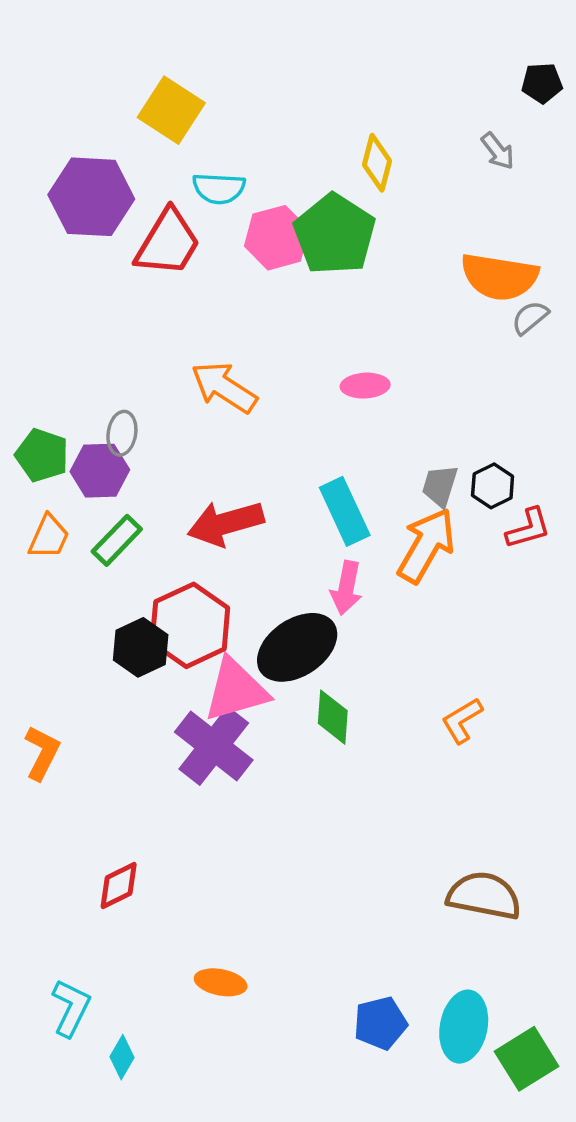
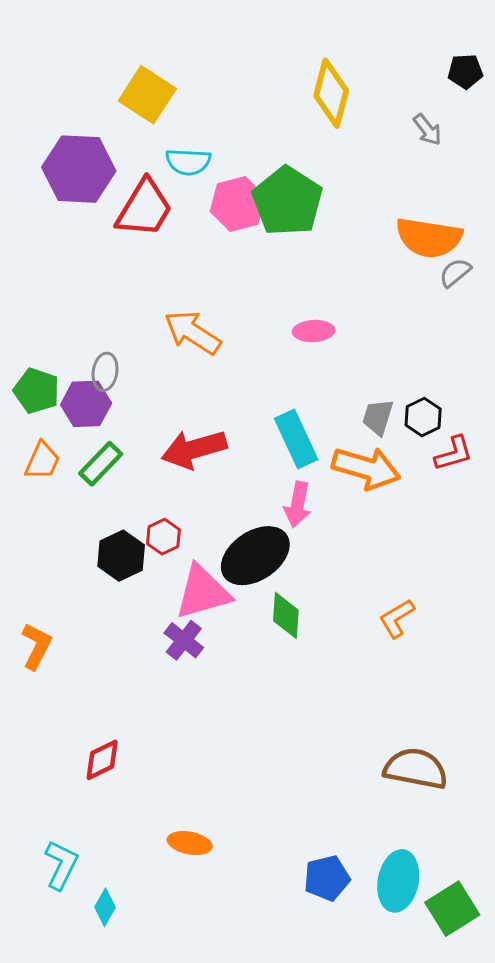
yellow diamond: (377, 163) -> (331, 93), moved, size x1.4
orange arrow: (426, 545) -> (366, 468), turned 76
red hexagon: (190, 625) -> (163, 537), size x0.5
purple cross: (214, 746) -> (184, 640), size x0.6

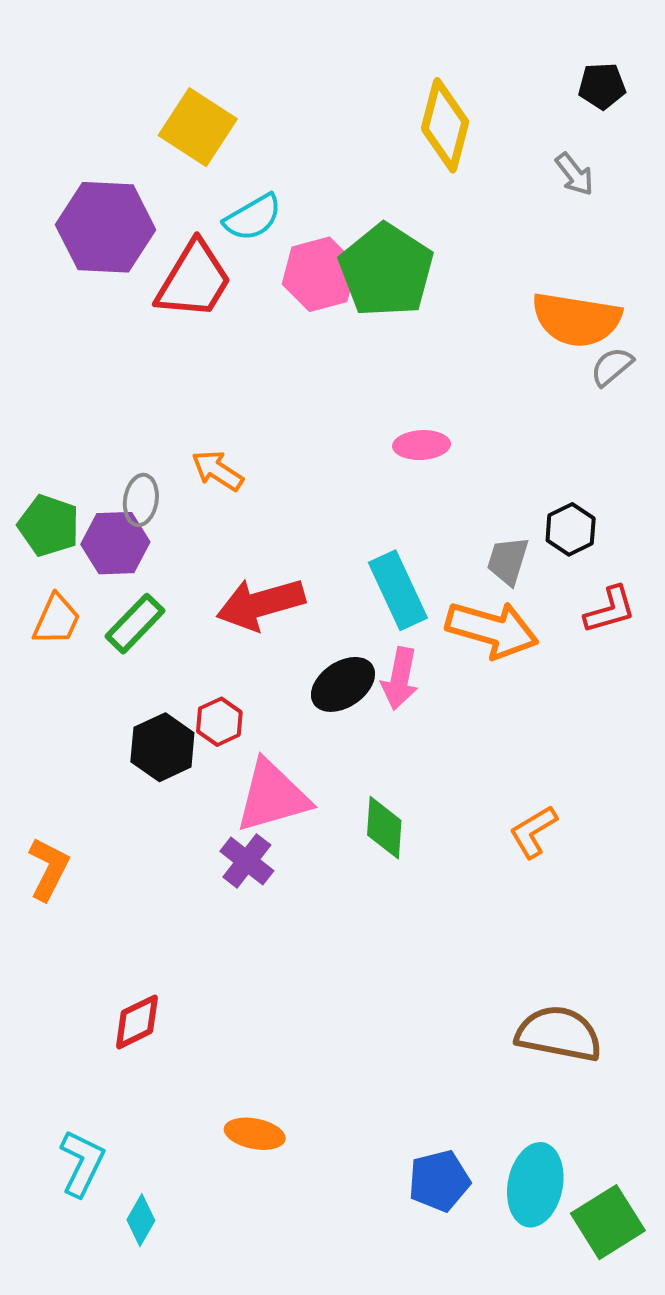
black pentagon: (465, 71) -> (602, 86), moved
cyan semicircle: (188, 162) -> (253, 217), turned -33
orange arrow: (193, 332) -> (217, 471), moved, size x0.7
black hexagon: (423, 417) -> (571, 529), moved
black ellipse: (255, 556) -> (343, 684), moved, size x0.7

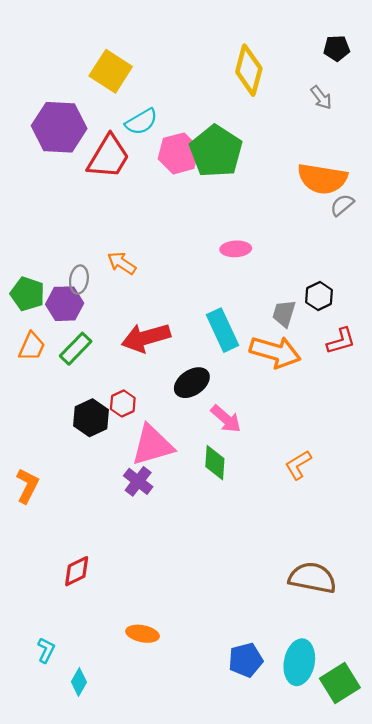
pink arrow: (400, 679) -> (226, 419), moved, turned -60
cyan L-shape: (82, 1163) -> (46, 650), size x0.7

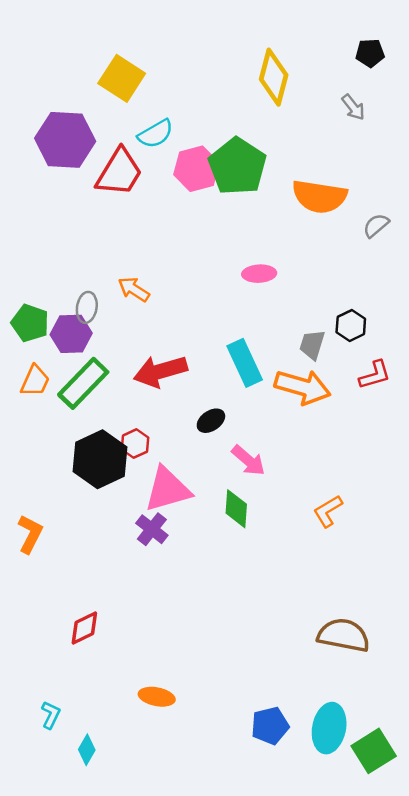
orange semicircle: (322, 179) -> (319, 196), moved
green rectangle: (76, 349) -> (83, 383), size x1.4
black ellipse: (192, 383) -> (211, 421), size x0.7
black hexagon: (91, 418) -> (100, 459), size x1.4

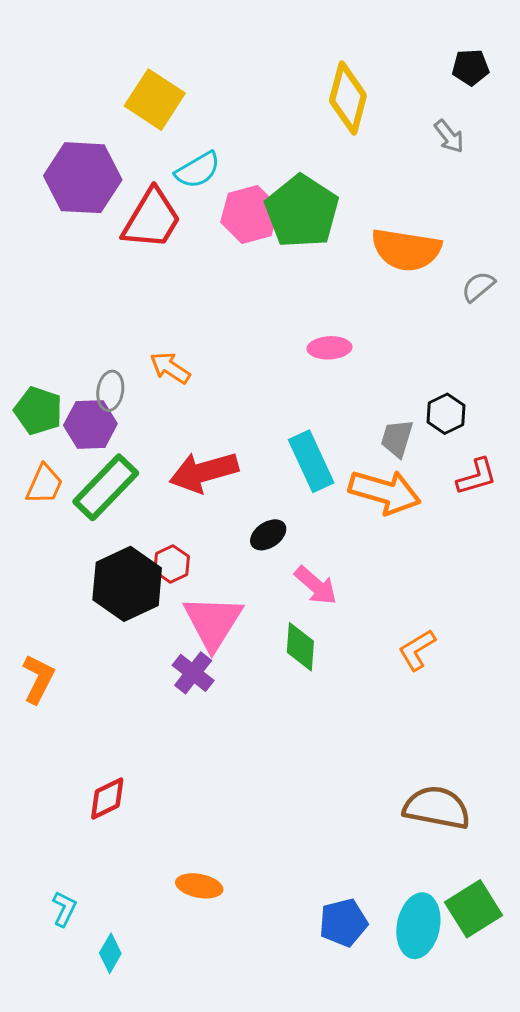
pink triangle: (168, 489) -> (213, 622), turned -42
green square: (374, 751) -> (474, 909), moved

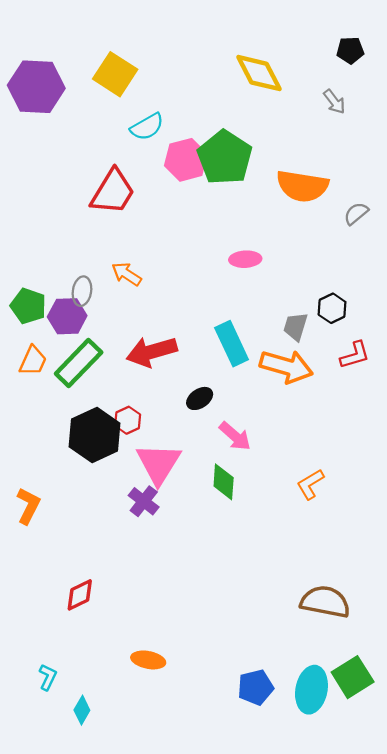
yellow diamond: (348, 98) -> (259, 73), turned -42
purple hexagon: (83, 178) -> (36, 87), moved
red trapezoid: (152, 219) -> (113, 192), moved

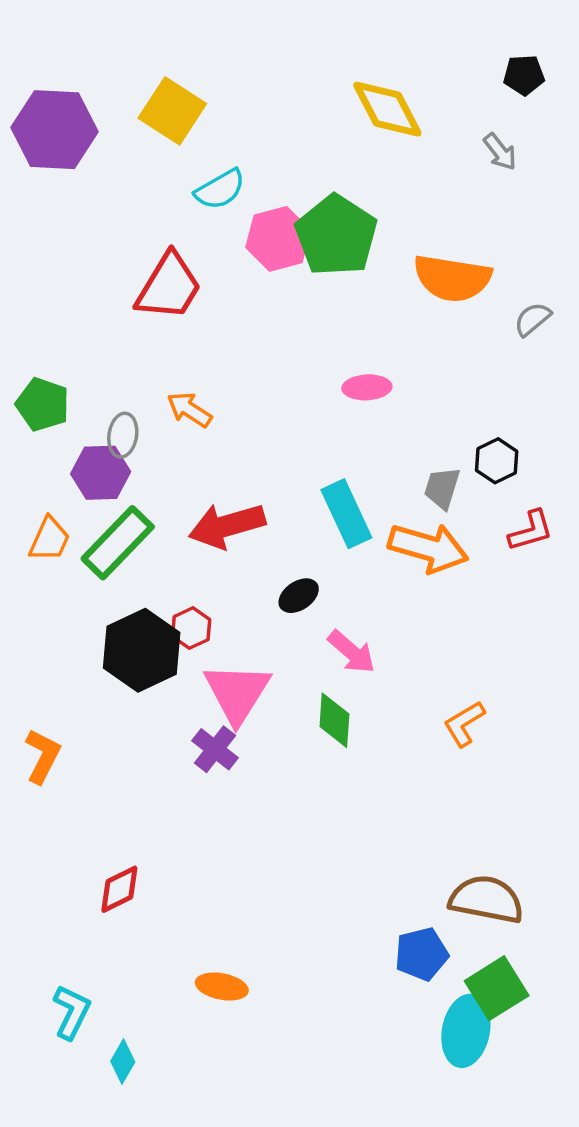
green pentagon: (28, 306) -> (43, 404), moved
cyan L-shape: (48, 677) -> (72, 1012), size x1.4
green square: (353, 677) -> (497, 988), moved
blue pentagon: (256, 687) -> (422, 954), moved

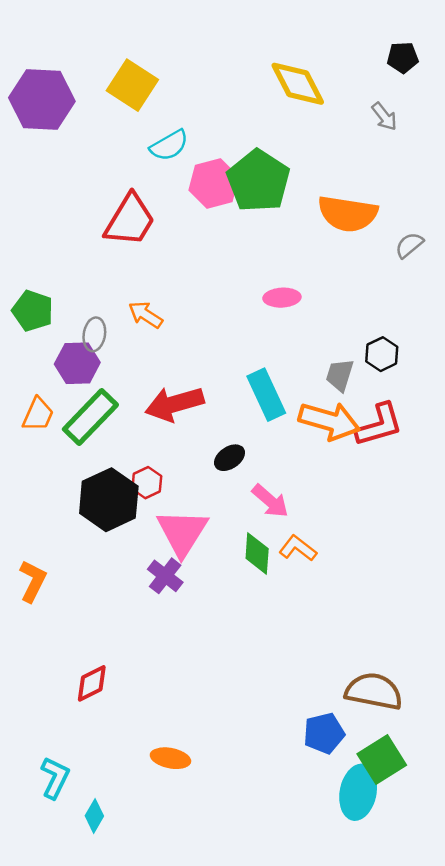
red L-shape: (531, 531) -> (379, 425), moved, size x1.4
orange L-shape: (464, 724) -> (298, 548), moved, turned 69

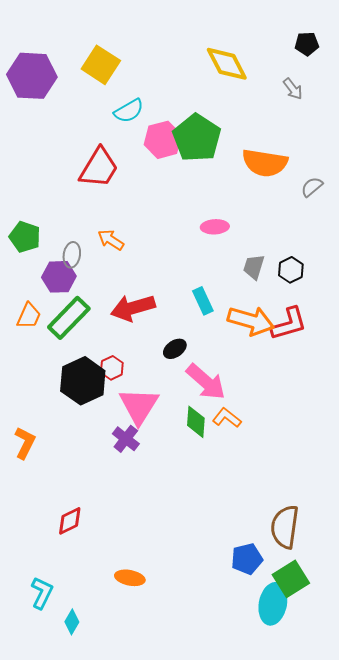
gray trapezoid: (340, 375) -> (254, 267), moved
cyan rectangle: (266, 395) -> (203, 301), size x0.7
pink arrow: (270, 501) -> (206, 382), size x1.4
brown semicircle: (374, 691) -> (285, 527), turned -93

